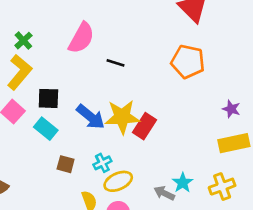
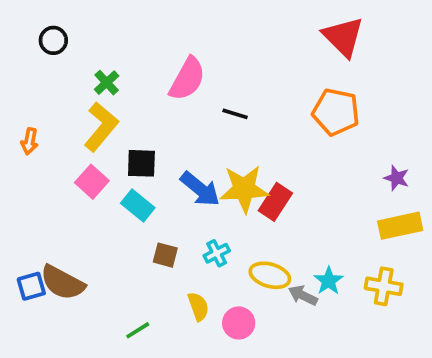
yellow ellipse: (118, 181) -> (270, 275), moved, turned 40
yellow cross: (222, 187) -> (384, 286), turned 30

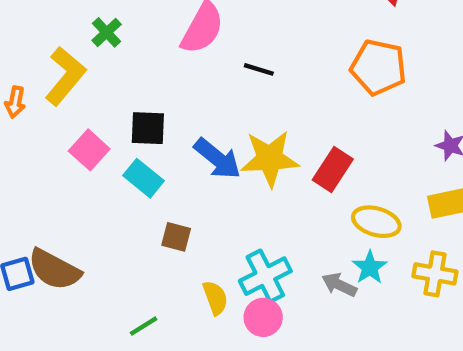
yellow L-shape: (101, 127) -> (65, 76), moved
red rectangle: (275, 202) -> (333, 169), moved
cyan cross: (217, 253) -> (265, 276), moved, size x1.6
yellow ellipse: (270, 275) -> (376, 222), moved

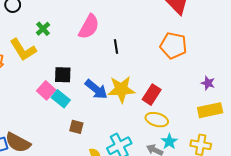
black line: (259, 69) -> (116, 47), turned 64
yellow L-shape: (65, 76) -> (23, 50), turned 108
pink square: (89, 150) -> (46, 90), moved
yellow ellipse: (376, 222) -> (157, 120), moved

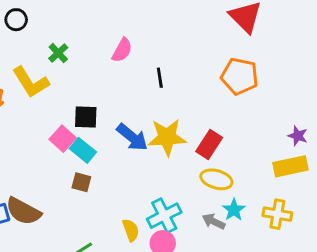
pink semicircle: (89, 27) -> (122, 50), size x0.7
purple star: (208, 83) -> (298, 136), moved
brown square: (76, 127) -> (81, 182), moved

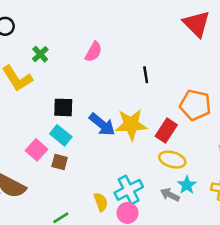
orange pentagon: (240, 76) -> (195, 105), moved
black line: (160, 78) -> (146, 75), moved
pink square: (63, 139) -> (37, 150), moved

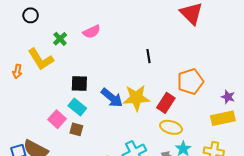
pink semicircle: (94, 52) -> (92, 32), moved, turned 36
orange pentagon: (195, 105) -> (190, 82), turned -30

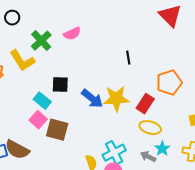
green cross: (60, 39) -> (41, 41), size x1.5
cyan rectangle: (77, 107) -> (42, 101), moved
brown square: (76, 129) -> (57, 130), size x1.6

